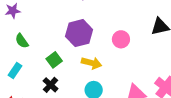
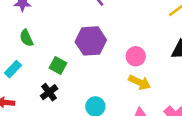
green square: (54, 60) -> (58, 65), turned -35
yellow arrow: (91, 63) -> (140, 82), moved

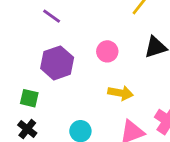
pink circle: (136, 56) -> (107, 51), moved

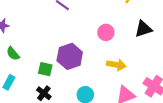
purple hexagon: (57, 63) -> (70, 56), moved

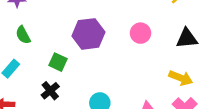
purple hexagon: (70, 56) -> (88, 34), moved
yellow arrow: (116, 65) -> (181, 78), moved

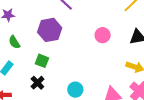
purple hexagon: (88, 34) -> (50, 30), moved

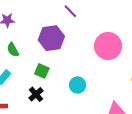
pink circle: (103, 35) -> (108, 46), size x1.6
cyan circle: (75, 90) -> (78, 85), moved

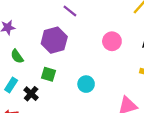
pink circle: (108, 46) -> (112, 41), size x0.7
black cross: (36, 94) -> (31, 94), moved

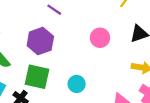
green square: (48, 74) -> (37, 77), size x1.6

